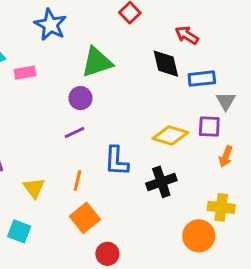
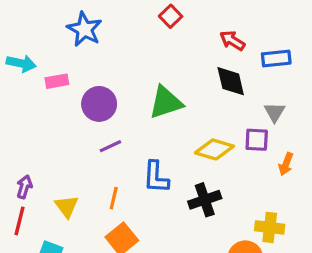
green triangle: (97, 62) -> (166, 102), moved
black diamond: (166, 64) -> (231, 81), moved
blue rectangle: (202, 79) -> (276, 58), moved
purple circle: (80, 98) -> (99, 104), moved, size x1.4
orange arrow: (226, 156) -> (286, 164), moved

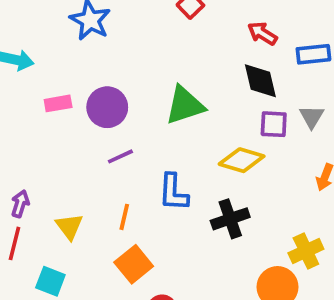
pink rectangle: (57, 81) -> (58, 103), moved
purple square: (257, 140) -> (274, 124), moved
yellow cross: (270, 227) -> (306, 251), turned -32

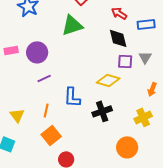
green triangle: (185, 105) -> (72, 25), moved
yellow cross: (306, 251) -> (143, 117), moved

